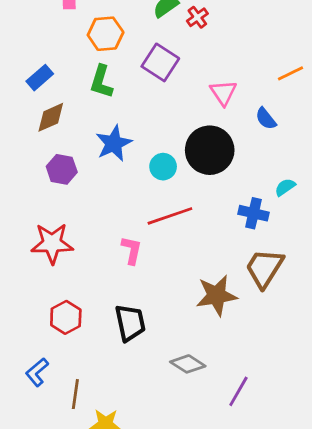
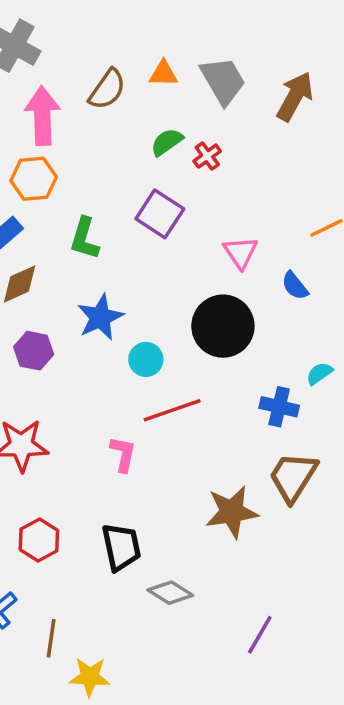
orange hexagon: (106, 34) -> (34, 179), moved
cyan circle: (163, 167) -> (146, 359), moved
gray diamond: (188, 364) -> (170, 593), moved

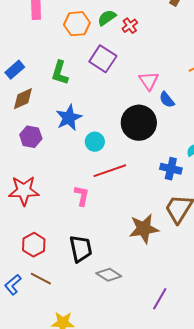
orange hexagon: (34, 179) -> (77, 24), moved
blue semicircle: (295, 286) -> (167, 100), moved
brown line: (51, 638) -> (41, 279), moved, turned -70

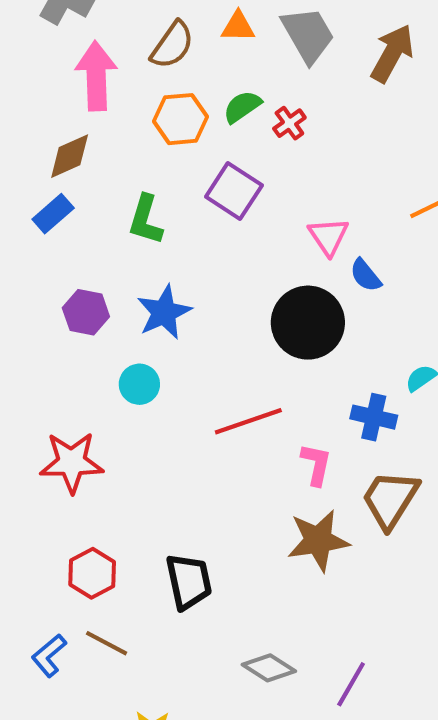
brown diamond: (23, 99) -> (70, 156), moved
purple hexagon: (31, 137) -> (86, 312), moved
cyan circle: (95, 142) -> (139, 384), moved
pink L-shape: (82, 196) -> (316, 464), moved
gray diamond: (109, 275) -> (269, 668), moved

